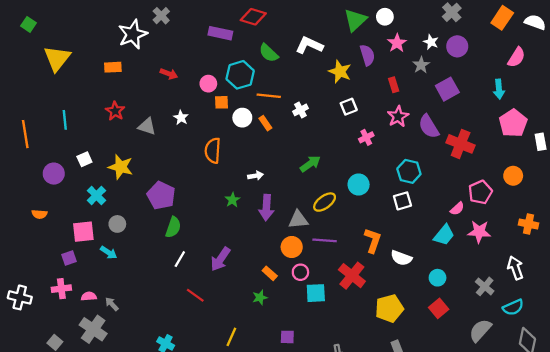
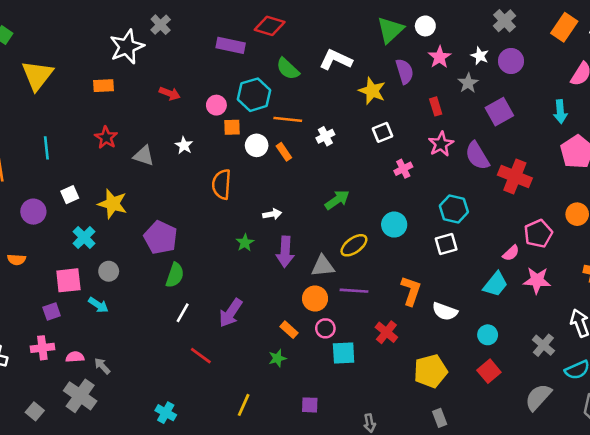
red cross: (352, 276) -> (386, 332), size x0.7

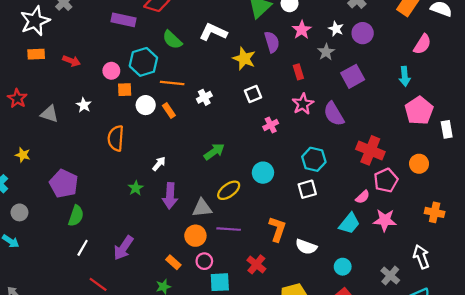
orange rectangle: (103, 86) -> (36, 54), moved
red cross: (515, 177) -> (370, 150), moved
yellow star: (113, 204) -> (23, 155), size x0.6
white arrow: (272, 214) -> (159, 164), turned -40

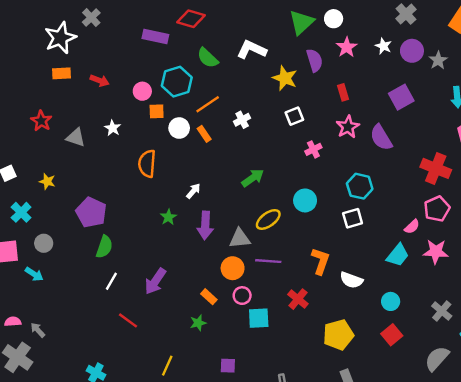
gray star: (326, 52) -> (438, 60), moved
orange line: (172, 83) -> (208, 104), turned -40
red cross: (370, 150) -> (436, 168), moved

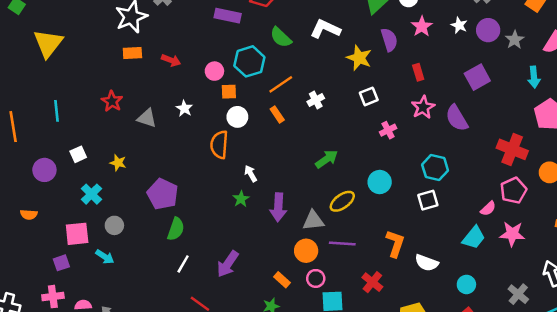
white circle: (179, 128) -> (237, 117), moved
white arrow: (193, 191) -> (251, 174), moved, turned -70

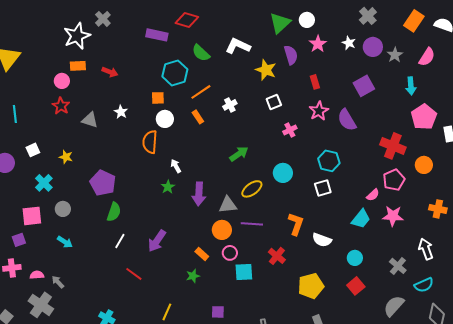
pink circle: (214, 71) -> (62, 81), moved
cyan arrow: (105, 257) -> (65, 242), moved

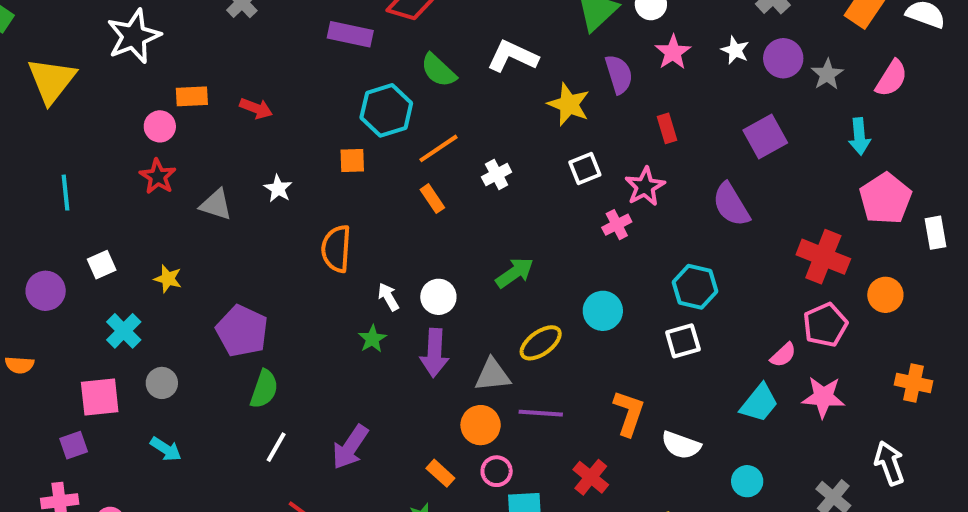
white star: (77, 36) -> (134, 36), moved
pink star: (319, 111) -> (645, 187), moved
white circle: (165, 119) -> (438, 297), moved

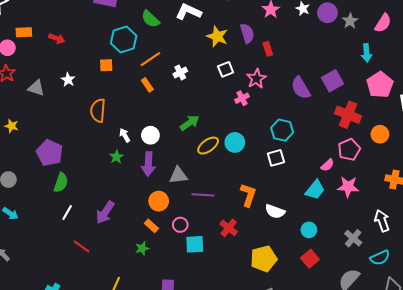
purple semicircle: (619, 74) -> (247, 33), moved
purple square: (765, 136) -> (333, 81), moved
yellow ellipse: (541, 343) -> (208, 146), moved
orange circle: (481, 425) -> (159, 201), moved

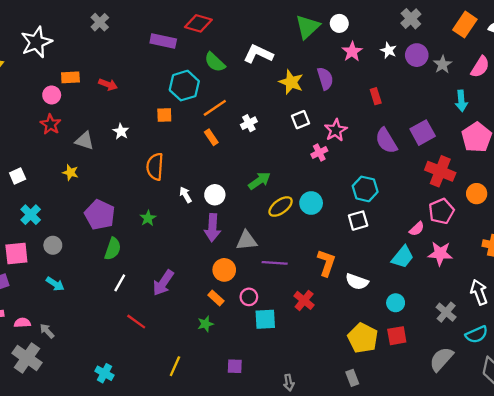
red rectangle: (268, 49) -> (376, 96), moved
yellow star: (11, 126) -> (70, 172), moved
green star: (116, 157) -> (148, 218), moved
yellow pentagon: (264, 259) -> (363, 338), moved, turned -30
red square: (310, 259) -> (397, 336), turned 30

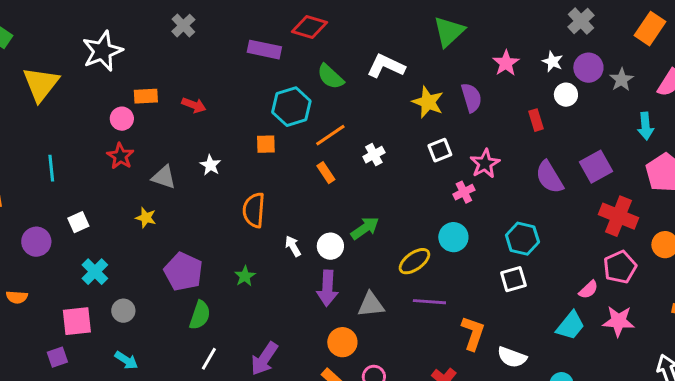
white circle: (339, 23) -> (566, 95), moved
green arrow: (259, 181) -> (365, 228), moved
cyan circle: (311, 203) -> (453, 237), moved
purple line: (275, 263) -> (429, 302), moved

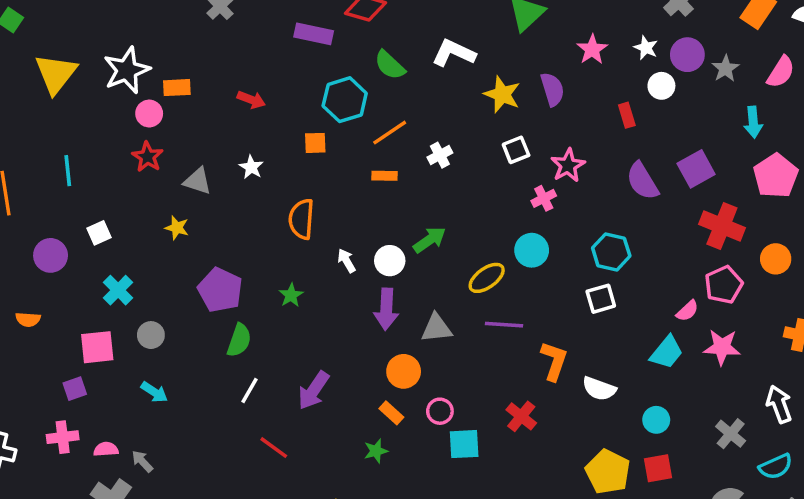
white star: (102, 51) -> (127, 70), moved
red arrow: (194, 105) -> (251, 100), moved
orange rectangle: (326, 173) -> (385, 176), turned -55

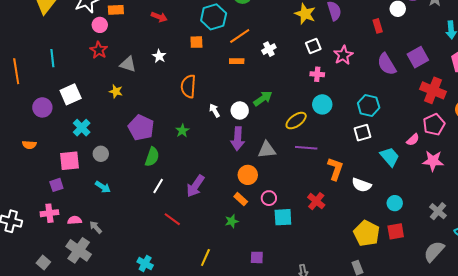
pink cross: (544, 198) -> (317, 74), moved, turned 32
white square: (99, 233) -> (71, 94), size x1.5
cyan trapezoid: (667, 352) -> (390, 157), moved, turned -80

